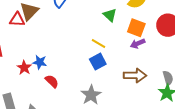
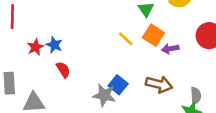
orange square: (136, 28) -> (153, 35), moved
blue square: (98, 62) -> (118, 85), moved, turned -35
gray star: (91, 95) -> (104, 95), turned 30

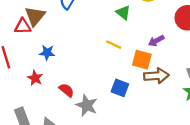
orange square: (153, 35) -> (142, 60), moved
blue star: (54, 45) -> (47, 53), moved
gray star: (104, 95) -> (87, 105), moved, turned 30

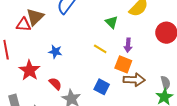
purple arrow: (156, 41) -> (128, 45), moved, turned -64
blue star: (47, 53) -> (55, 52), moved
red star: (35, 78) -> (29, 70), size x1.5

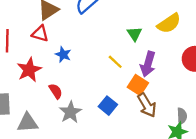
red triangle: (24, 25) -> (40, 34), moved
purple arrow: (128, 45) -> (148, 64), size x1.5
brown arrow: (134, 80) -> (147, 105), turned 45

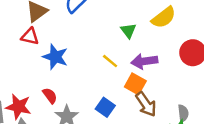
blue star: (63, 54) -> (55, 57), size x1.5
purple arrow: (148, 64) -> (144, 61), turned 70
red star: (29, 70) -> (18, 107), moved, turned -30

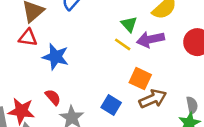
yellow line: (110, 61) -> (123, 44), moved
purple arrow: (144, 61) -> (150, 39), moved
brown arrow: (146, 104) -> (153, 99), turned -75

